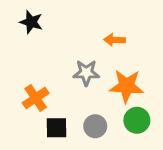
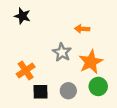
gray star: (86, 73) -> (62, 52), turned 30
orange star: (126, 86) -> (91, 62), turned -30

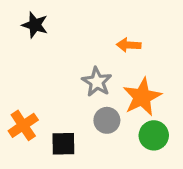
orange cross: (26, 70) -> (23, 125), moved
gray circle: (68, 91) -> (107, 120), moved

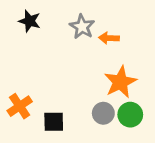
gray star: (97, 82) -> (82, 27), moved
gray circle: (107, 120) -> (103, 113), moved

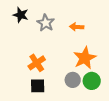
gray star: (82, 27) -> (46, 23), moved
orange cross: (20, 106) -> (37, 63), moved

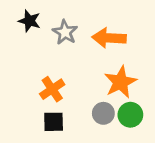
orange arrow: (77, 27) -> (109, 38), size x1.6

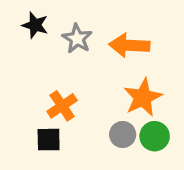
black square: (54, 122) -> (49, 140), moved

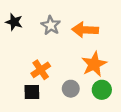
black star: (35, 25) -> (14, 22), moved
gray circle: (123, 134) -> (71, 89), moved

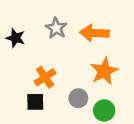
black star: (14, 22) -> (16, 38), moved
green circle: (102, 90) -> (104, 110), moved

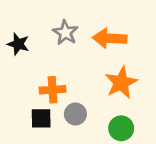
orange cross: (45, 77) -> (53, 90), turned 30
gray circle: (78, 98) -> (75, 114), moved

